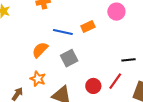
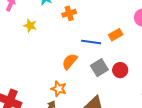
orange star: (38, 79) -> (59, 89), moved
red circle: (93, 86) -> (120, 70), moved

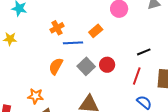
orange cross: (69, 13) -> (57, 28), moved
orange star: (59, 89) -> (35, 96), moved

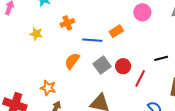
orange cross: (57, 28) -> (67, 23), moved
yellow star: (10, 39) -> (36, 34), moved
red line: (137, 76) -> (140, 78), moved

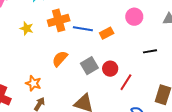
orange cross: (67, 23) -> (59, 20), size x1.5
blue line: (92, 40) -> (83, 29), moved
black line: (161, 58) -> (150, 51), moved

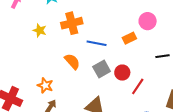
blue line: (83, 29) -> (97, 43), moved
orange rectangle: (107, 33) -> (129, 38), moved
orange semicircle: (60, 59) -> (72, 61), turned 96

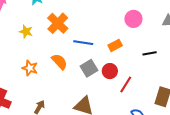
orange cross: (72, 23) -> (58, 23), turned -30
orange rectangle: (129, 38) -> (115, 45), moved
orange star: (45, 85) -> (30, 68), moved

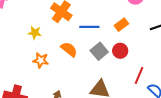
yellow star: (26, 32) -> (35, 33), moved
red line: (126, 84) -> (139, 76), moved

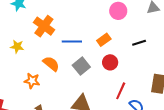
red circle: (120, 51) -> (110, 62), moved
orange star: (41, 60) -> (32, 81), moved

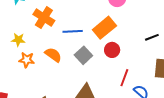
orange rectangle: (104, 40) -> (104, 28), size x1.6
black line: (139, 43) -> (152, 37), moved
orange star: (32, 81) -> (27, 60), moved

